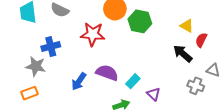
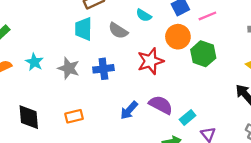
red star: (93, 34) -> (150, 61), turned -30
gray star: (36, 66) -> (69, 68), moved

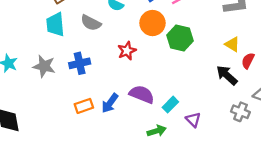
red star: (150, 61) -> (127, 51), size x0.7
orange rectangle: (74, 116) -> (84, 106), moved

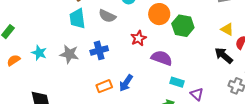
purple semicircle: (142, 94) -> (162, 58), moved
cyan rectangle: (170, 105) -> (177, 82), turned 64

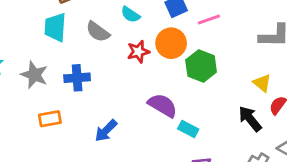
red star: (139, 38) -> (138, 52), moved
cyan rectangle: (177, 82) -> (188, 129), moved
orange rectangle: (104, 86) -> (50, 119), moved

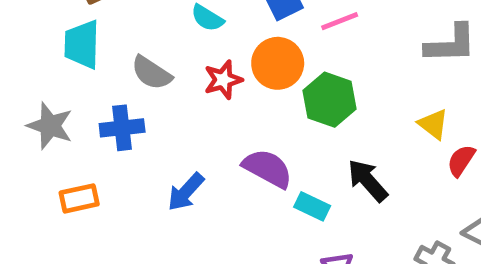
gray semicircle: (98, 32) -> (151, 73), moved
black arrow: (250, 119) -> (368, 180), moved
blue arrow: (106, 131) -> (186, 192), moved

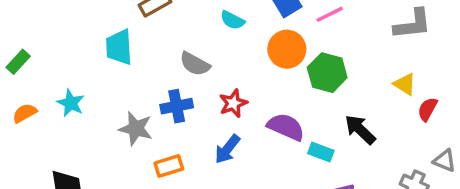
cyan trapezoid: (82, 44) -> (119, 47), moved
red star: (223, 80) -> (233, 103), moved
gray star: (50, 126) -> (136, 129), moved
orange rectangle: (79, 198) -> (169, 166), moved

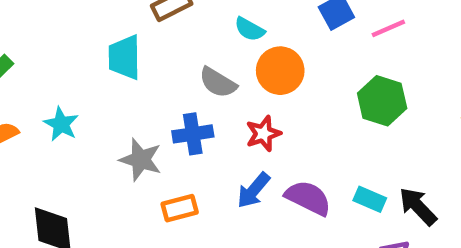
cyan semicircle: (232, 20) -> (250, 29), moved
orange circle: (287, 49) -> (280, 71), moved
purple semicircle: (286, 127) -> (308, 198), moved
black arrow: (360, 130) -> (418, 206), moved

